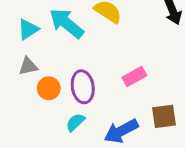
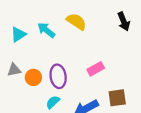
cyan arrow: (66, 23) -> (46, 30), size x0.7
gray triangle: (28, 66) -> (14, 70), moved

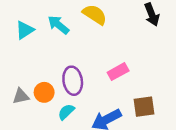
gray triangle: (14, 70) -> (21, 96), moved
orange circle: (33, 77) -> (44, 92), moved

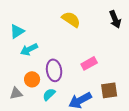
cyan arrow: (58, 25) -> (29, 49), moved, turned -66
gray triangle: (21, 96) -> (16, 93), moved

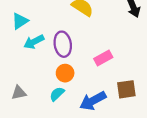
purple ellipse: (54, 70) -> (63, 44), moved
orange circle: (32, 79) -> (65, 73), moved

